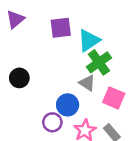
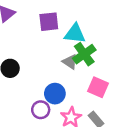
cyan triangle: (89, 40) -> (75, 34), turned 40
gray triangle: (87, 83) -> (70, 62), moved

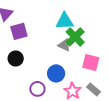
purple square: (49, 22) -> (19, 31), moved
purple circle: (41, 110) -> (37, 89), moved

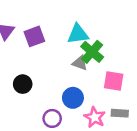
purple square: (19, 31) -> (34, 36), moved
gray rectangle: (93, 89) -> (120, 113), turned -32

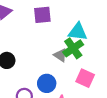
cyan triangle: (78, 34) -> (78, 32), moved
purple square: (34, 36) -> (42, 15), moved

